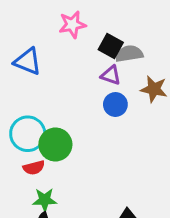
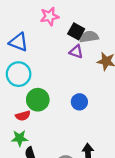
blue circle: (115, 104) -> (79, 102), moved
cyan circle: (28, 134) -> (19, 74), moved
green star: (45, 200) -> (20, 138), moved

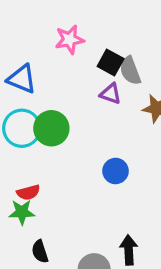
gray semicircle: (89, 37) -> (130, 71), turned -102
green circle: (38, 100) -> (51, 128), moved
green star: (20, 138) -> (22, 212), moved

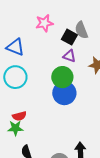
gray semicircle: (130, 71) -> (81, 30), moved
green circle: (51, 128) -> (62, 77), moved
blue circle: (116, 171) -> (64, 93), moved, size x1.5

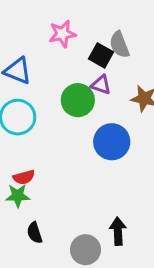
green circle: (62, 77) -> (78, 100), moved
blue circle: (64, 93) -> (112, 142), moved

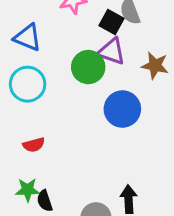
purple triangle: (101, 85) -> (111, 52), size x1.4
green star: (18, 196) -> (28, 190), moved

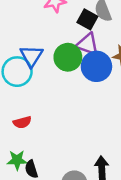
blue triangle: (28, 38) -> (31, 56), moved, turned 40
blue circle: (122, 109) -> (96, 66), moved

